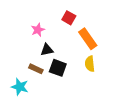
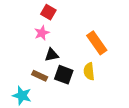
red square: (69, 18) -> (48, 12), moved
yellow semicircle: (90, 64) -> (89, 71), moved

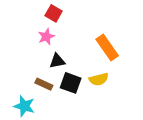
yellow semicircle: (89, 71) -> (99, 79), turned -98

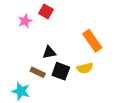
pink star: (46, 37) -> (25, 21), moved

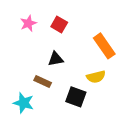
red square: (46, 11) -> (59, 25), moved
black square: (61, 71) -> (76, 97), moved

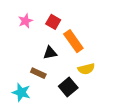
orange rectangle: (104, 46) -> (73, 41), moved
black square: (76, 97) -> (68, 87), turned 30

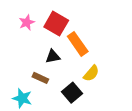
red square: (53, 22) -> (56, 24), size x1.5
yellow semicircle: (86, 69) -> (91, 73), turned -35

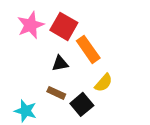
pink star: (27, 22) -> (31, 25), size x1.5
brown rectangle: (40, 78) -> (56, 93), moved

